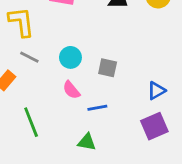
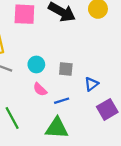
blue triangle: (156, 91) -> (91, 84), moved
green triangle: (87, 142) -> (57, 128), size x1.6

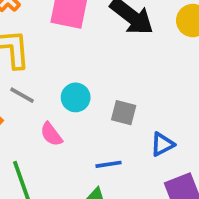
pink semicircle: (40, 89) -> (51, 134), moved

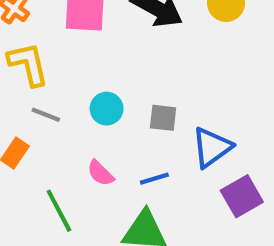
pink semicircle: (51, 134) -> (101, 173), moved
blue triangle: (162, 144) -> (212, 147), size x1.5

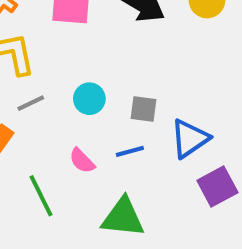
gray line: (46, 115) -> (31, 103), turned -48
blue line: (154, 179) -> (130, 151), moved

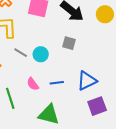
gray line: (31, 103) -> (21, 53), moved, turned 48
gray square: (144, 109) -> (69, 43), moved

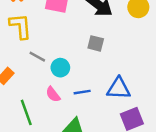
cyan circle: (41, 54) -> (60, 68), moved
blue triangle: (87, 81) -> (119, 88), turned 30

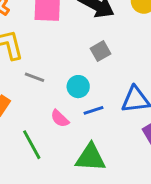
gray square: (96, 43) -> (100, 51), turned -35
cyan circle: (60, 68) -> (78, 87), moved

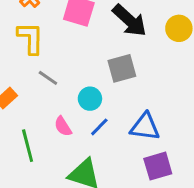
gray square: (100, 51) -> (122, 68), size x1.4
blue line: (94, 110) -> (99, 127), turned -42

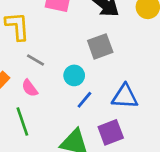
pink semicircle: (63, 126) -> (30, 88), moved
purple square: (158, 166) -> (111, 132), moved

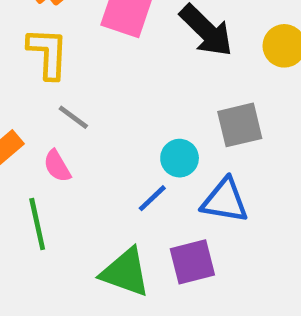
gray square: (100, 46) -> (240, 125), moved
cyan circle: (74, 75) -> (180, 158), moved

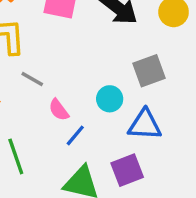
pink semicircle: (57, 166) -> (59, 110), moved
blue line: (152, 198) -> (75, 135), moved

